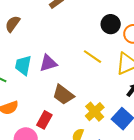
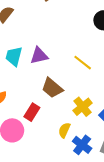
yellow line: (93, 57) -> (83, 63), moved

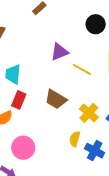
purple triangle: (39, 56) -> (59, 52), moved
red rectangle: (32, 112) -> (19, 100), moved

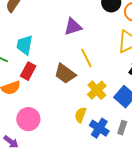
yellow line: (82, 69) -> (86, 58), moved, turned 30

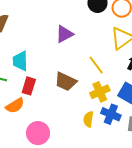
yellow line: (86, 58) -> (96, 65), moved
yellow cross: (97, 90) -> (100, 92), turned 30
blue cross: (99, 128) -> (111, 114), moved

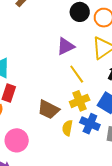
purple triangle: (64, 34) -> (66, 46), moved
brown trapezoid: (66, 82) -> (48, 109), moved

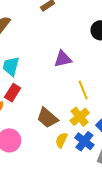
purple triangle: (66, 46) -> (63, 59), moved
yellow cross: (80, 101) -> (80, 117), turned -30

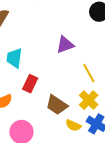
red rectangle: (13, 93) -> (30, 84), moved
yellow semicircle: (61, 140) -> (73, 125), turned -84

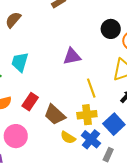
red rectangle: (30, 84) -> (30, 102), moved
yellow cross: (89, 100) -> (87, 115), turned 30

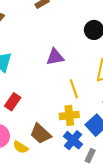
brown trapezoid: (55, 115) -> (41, 134), moved
yellow semicircle: (68, 138) -> (21, 147), moved

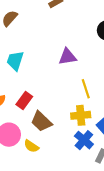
brown trapezoid: (41, 134) -> (41, 121), moved

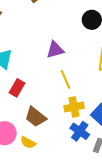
yellow line: (86, 89) -> (66, 79), moved
red rectangle: (24, 101) -> (17, 88), moved

